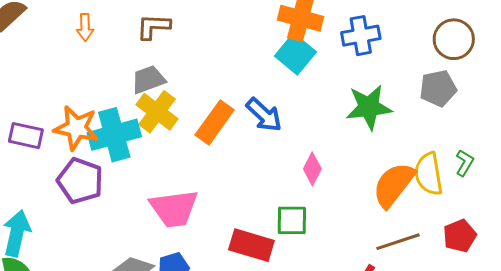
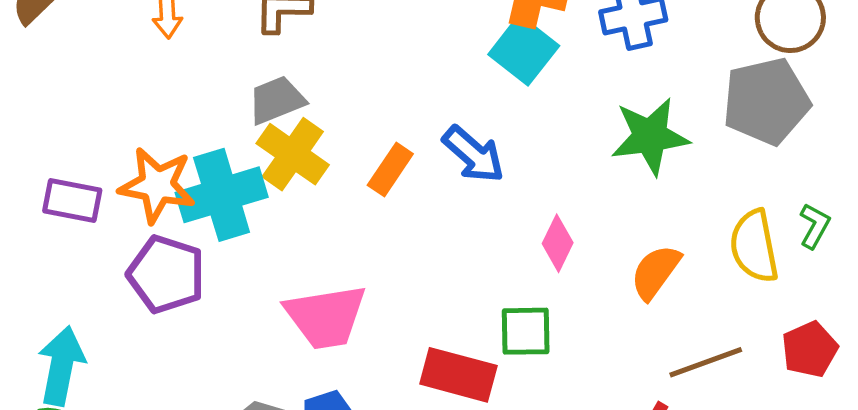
gray pentagon: (438, 88) -> (766, 101), size x1.4
orange rectangle: (215, 122) -> (390, 169), size x0.7
orange semicircle: (394, 185) -> (656, 272), moved, size x0.7

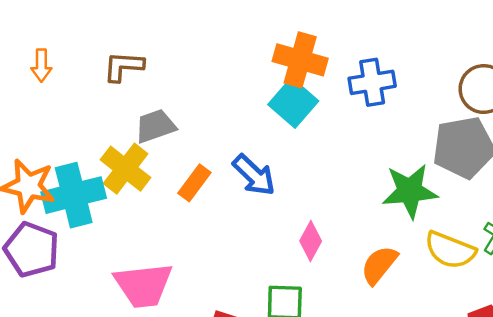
gray trapezoid: (277, 100) -> (155, 126), moved
green star: (650, 136) -> (410, 191), moved
yellow semicircle: (754, 246) -> (450, 250), turned -60

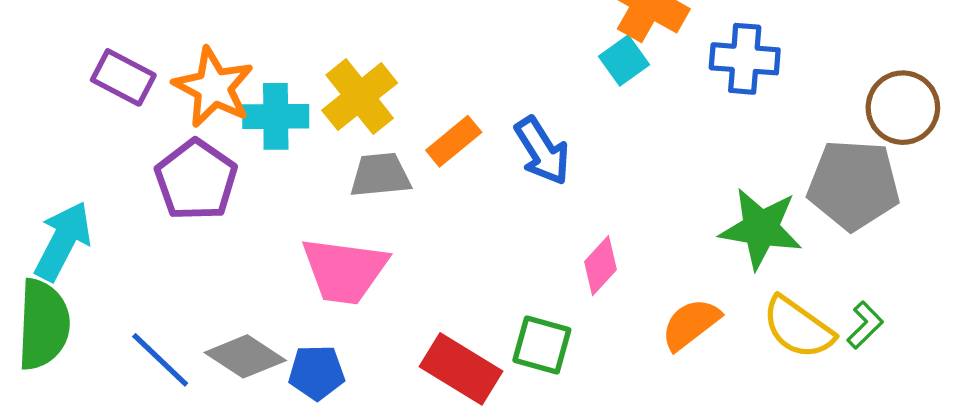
cyan square: (293, 103) -> (624, 61), size x0.7
gray trapezoid: (155, 126) -> (380, 175), moved
cyan cross: (74, 195) -> (276, 116), size x0.7

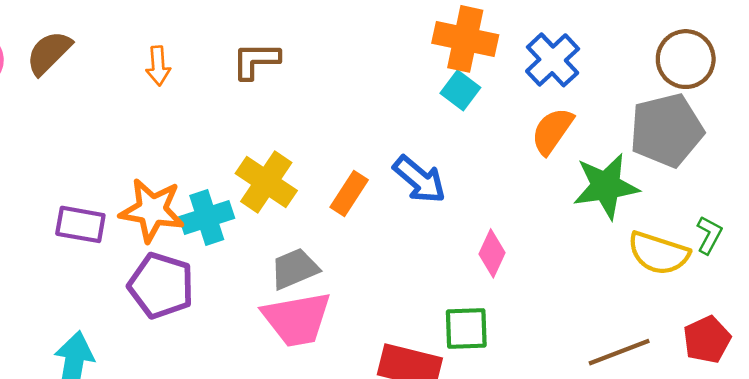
blue cross: (745, 59) -> (553, 60), turned -30
gray trapezoid: (380, 175) -> (295, 269), moved
orange semicircle: (691, 324) -> (552, 131), moved

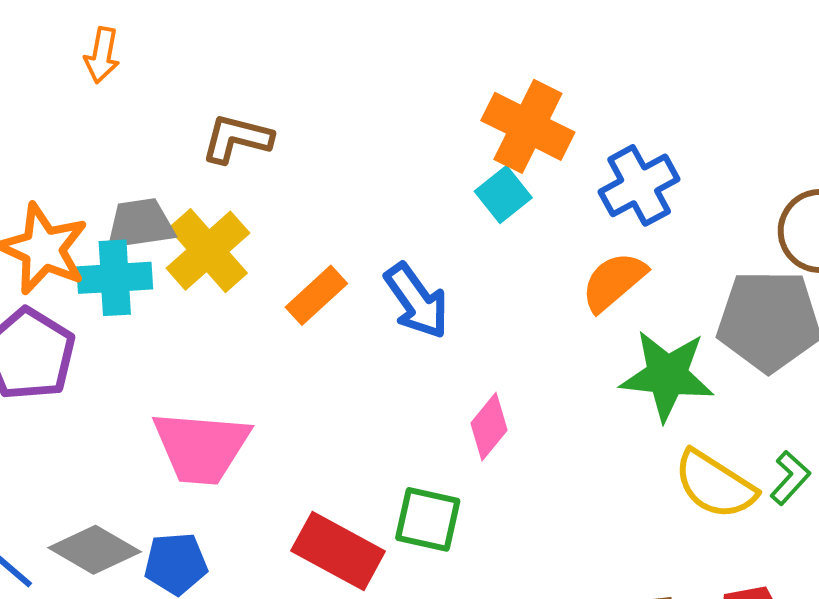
brown L-shape: (256, 61) -> (237, 139), moved
gray trapezoid: (295, 269) -> (140, 224), moved

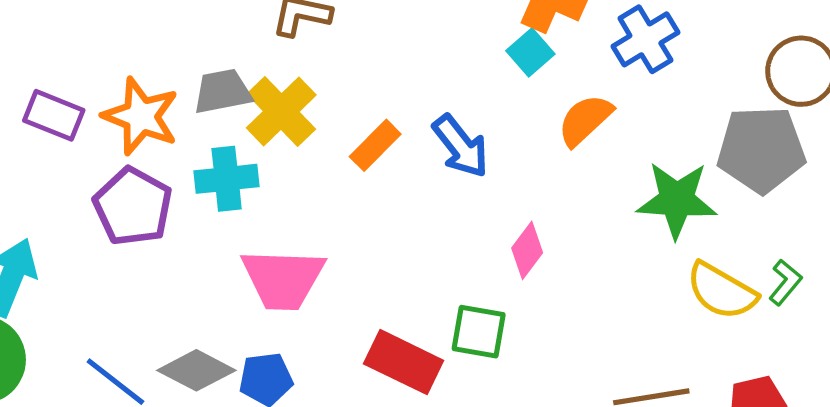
cyan cross: (115, 278) -> (227, 179), moved
orange semicircle: (614, 282) -> (585, 120), moved

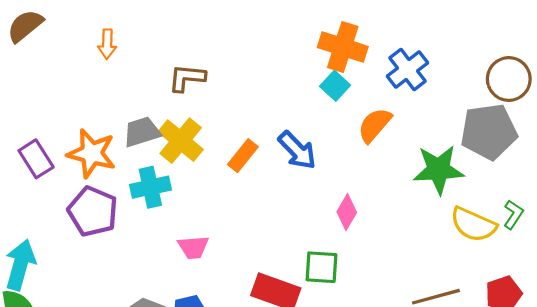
purple rectangle: (54, 115) -> (36, 159), turned 42
pink trapezoid: (283, 279) -> (193, 247), size x0.6

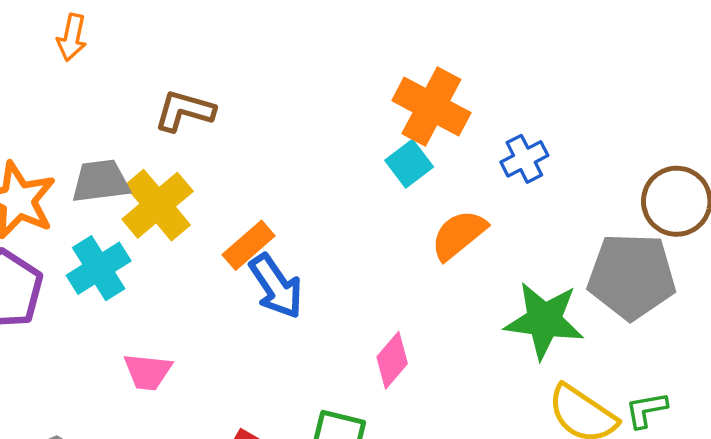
blue cross: (408, 70) -> (524, 159), size x0.7
blue arrow: (297, 150) -> (276, 286), moved
cyan cross: (150, 187) -> (99, 268), turned -30
green L-shape: (513, 214) -> (646, 410), turned -144

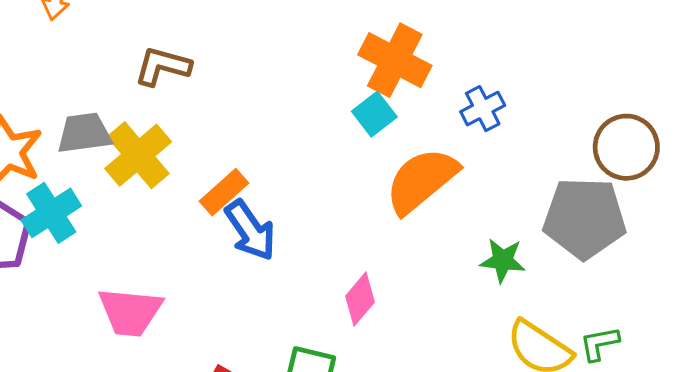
orange semicircle: (459, 235) -> (422, 180), size x1.4
cyan cross: (99, 268) -> (51, 213), moved
green star: (544, 320) -> (503, 260), size x0.6
pink trapezoid: (148, 372) -> (130, 312), size x1.4

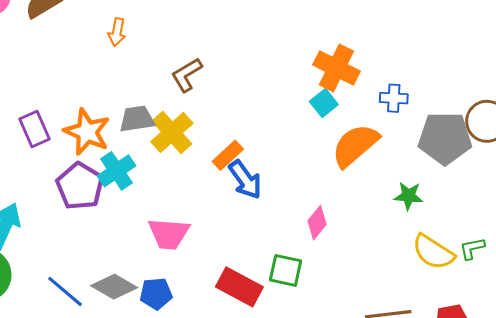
brown L-shape: (163, 66) -> (187, 75), turned -45
blue cross: (483, 109) -> (394, 98), turned 32
gray pentagon: (585, 218) -> (445, 138), moved

